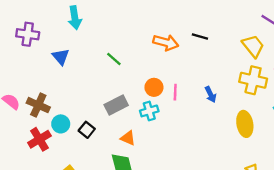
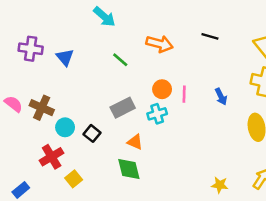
cyan arrow: (75, 18) -> (104, 17), moved, turned -40
purple cross: (28, 34) -> (31, 49), moved
orange arrow: (166, 42) -> (160, 44), moved
red cross: (39, 139) -> (52, 157), moved

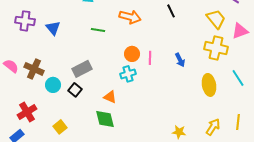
black line: (210, 36) -> (171, 11), turned 48
green line: (120, 60) -> (98, 30), turned -32
gray rectangle: (123, 108) -> (82, 69), moved
red cross: (52, 157) -> (27, 112), moved

